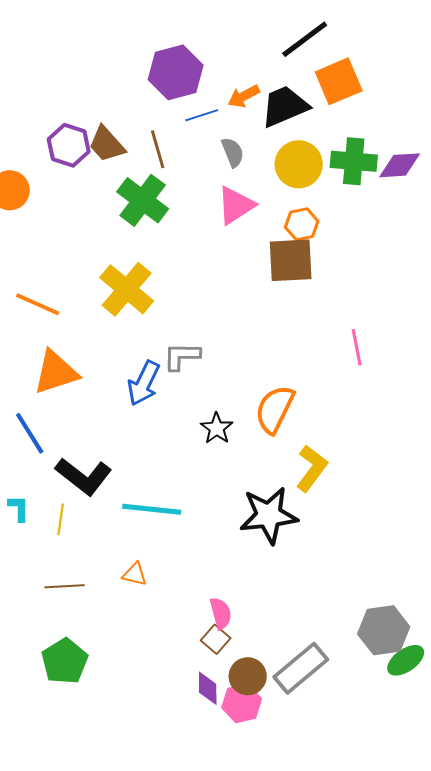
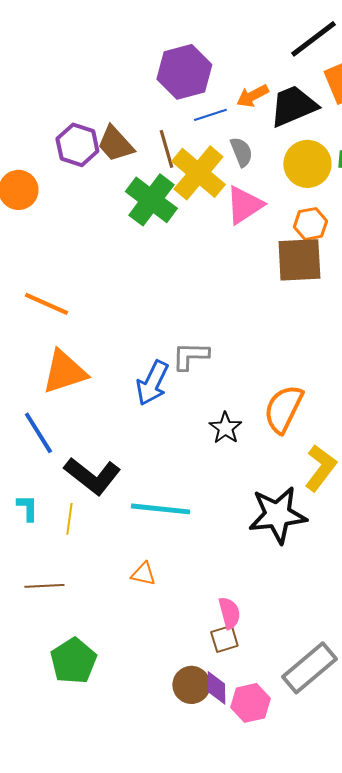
yellow cross: (127, 289) -> (198, 173), moved
brown line: (65, 586) -> (44, 586), moved
brown square: (216, 639) -> (224, 639), turned 32
brown circle: (248, 676) -> (191, 685), moved

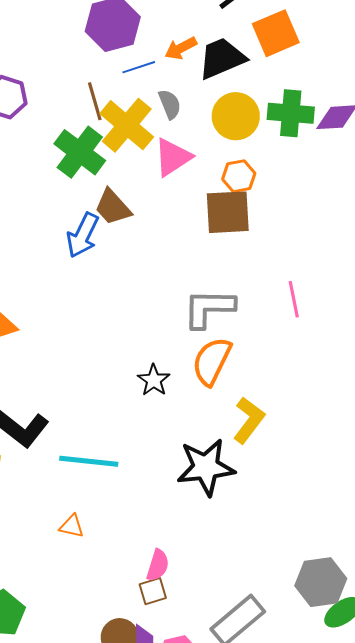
brown trapezoid: (115, 144) -> (113, 207), moved
gray L-shape: (190, 356) -> (209, 308), moved, size x1.4
blue arrow: (152, 383) -> (83, 235), moved
pink semicircle: (229, 613) -> (158, 565), turned 32

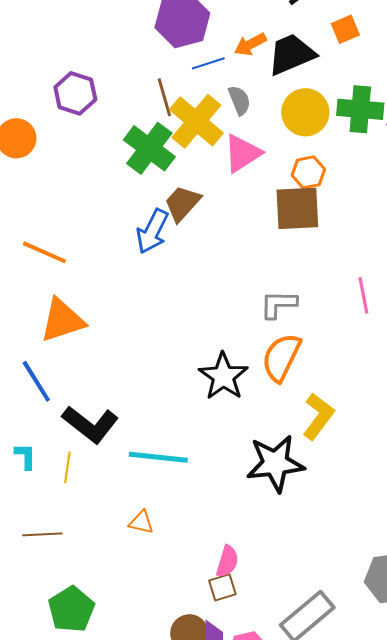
orange square: (276, 33) -> (345, 29), size x0.6
brown trapezoid: (113, 207) -> (182, 203), turned 84
gray L-shape: (209, 308) -> (278, 304), size x0.7
black star: (154, 380) -> (223, 376), size x1.5

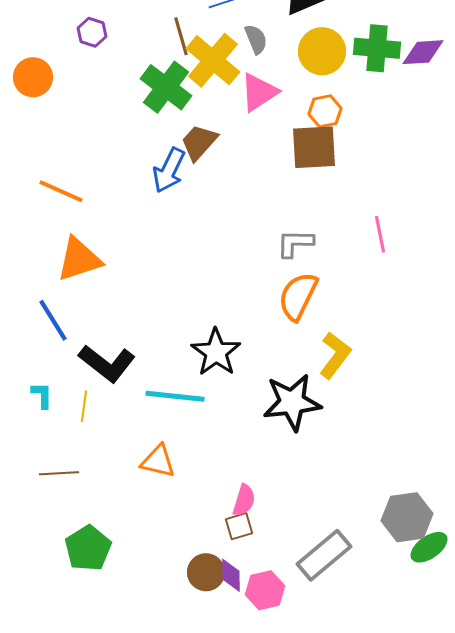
purple hexagon: (75, 93) -> (92, 32), size x0.7
black star: (223, 376) -> (216, 352), moved
orange triangle: (141, 522) -> (158, 461), size x1.4

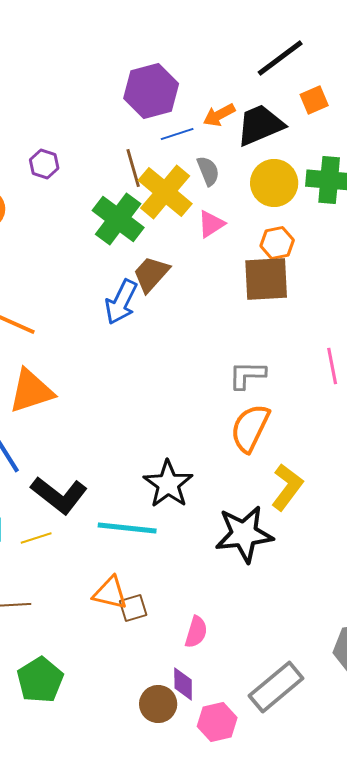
pink triangle: (259, 92) -> (211, 224), size x0.7
yellow line: (84, 406) -> (36, 538), turned 64
brown square: (239, 526) -> (133, 608), moved
purple diamond: (231, 575) -> (183, 684), moved

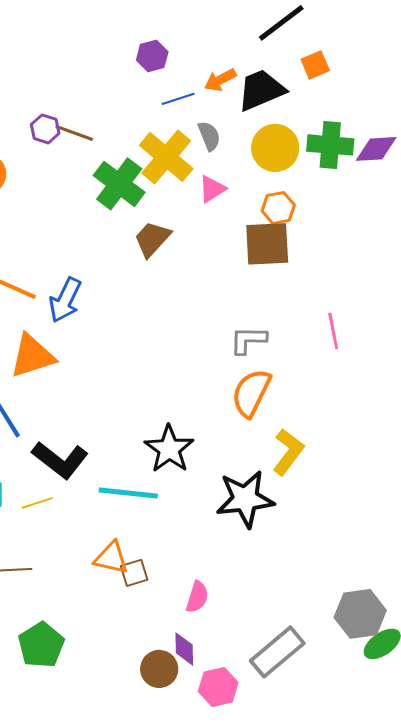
purple hexagon: (151, 91) -> (152, 56), size x0.6
brown line: (133, 168) -> (74, 133), moved, turned -54
blue arrow: (121, 302) -> (65, 300), moved

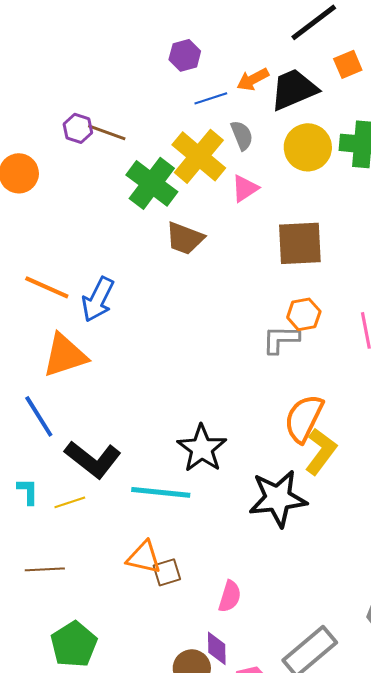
orange hexagon: (278, 208) -> (304, 314), moved
brown trapezoid: (152, 239) -> (185, 238), turned -111
orange semicircle: (251, 393) -> (304, 418), moved

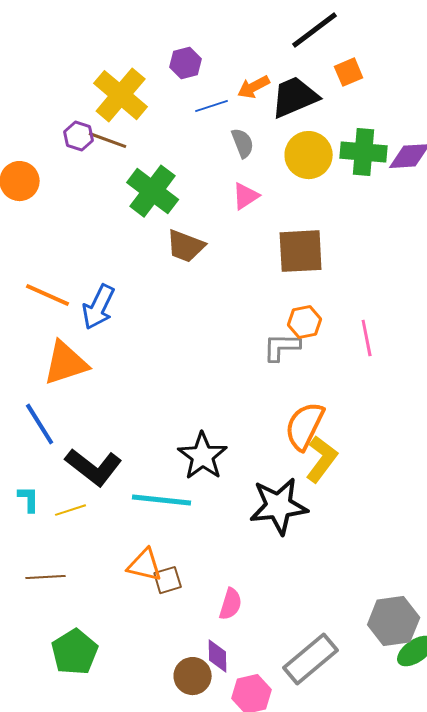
yellow cross: (199, 156) -> (121, 95), moved

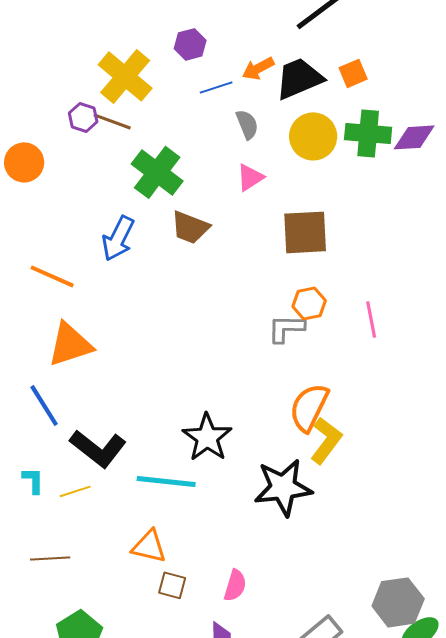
orange square: (349, 72) -> (353, 73), moved
blue arrow: (99, 307) -> (118, 238), moved
brown square: (168, 580) -> (172, 585), moved, turned 32

